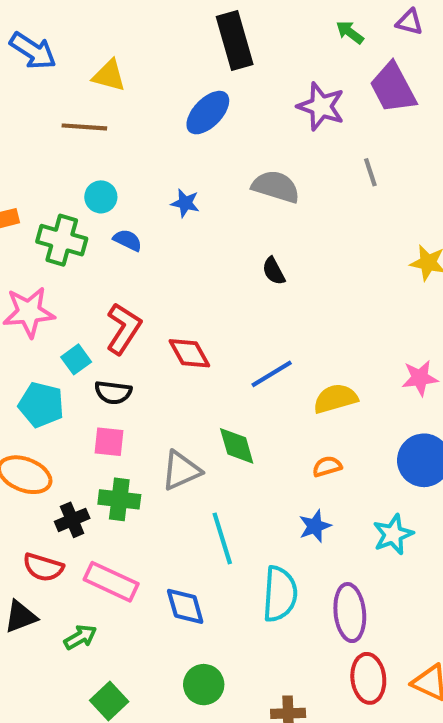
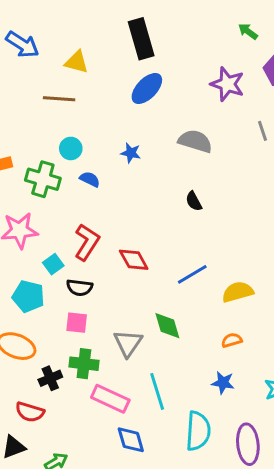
black rectangle: (235, 41) -> (141, 39), moved
gray triangle: (181, 471) -> (128, 343), turned -32
blue star: (315, 526) -> (223, 383), turned 30
pink rectangle: (111, 582) -> (110, 399), moved

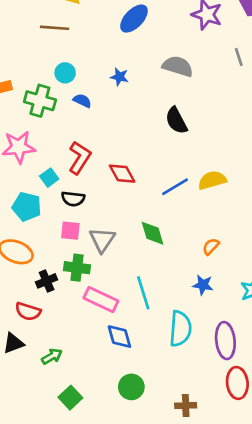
black semicircle: (194, 201) -> (176, 121), size x1.5
yellow semicircle: (238, 292) -> (212, 180), moved
orange semicircle: (232, 340) -> (211, 246), turned -30
gray triangle: (128, 343) -> (102, 240), moved

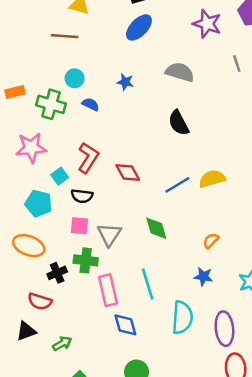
pink rectangle: (101, 299) -> (108, 290), turned 52

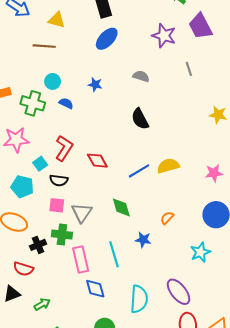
gray semicircle: (180, 72) -> (141, 76), size x0.7
blue star: (203, 277) -> (143, 240), moved
cyan semicircle: (182, 317) -> (139, 299), moved
purple ellipse: (224, 329) -> (179, 292), turned -32

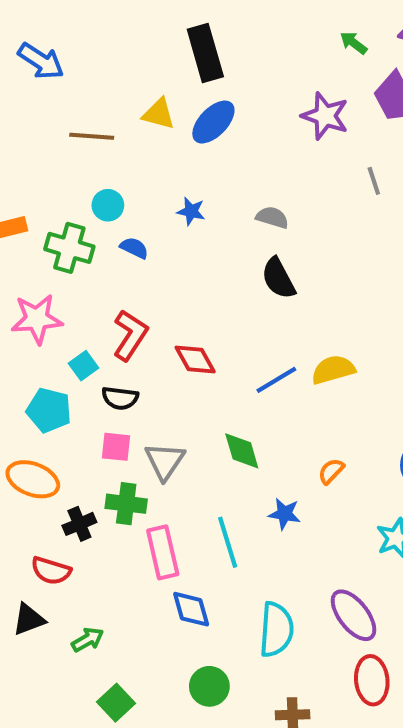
yellow triangle: (57, 20) -> (159, 114), moved
gray semicircle: (141, 76) -> (272, 217), moved

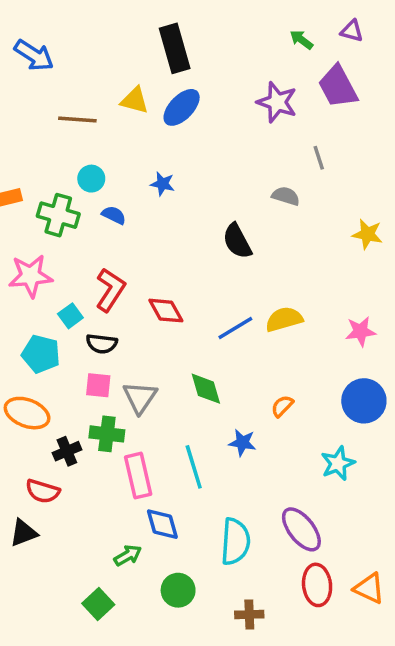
gray semicircle: (272, 217) -> (286, 196), moved
green arrow: (88, 640) -> (128, 555), moved

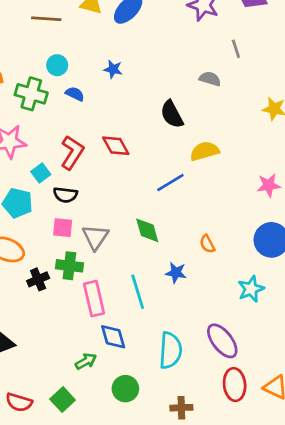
red diamond: (166, 311) -> (116, 146), moved
yellow semicircle: (284, 319) -> (205, 151), moved
orange semicircle: (282, 406) -> (207, 244), turned -72
red semicircle: (43, 491) -> (19, 402), moved

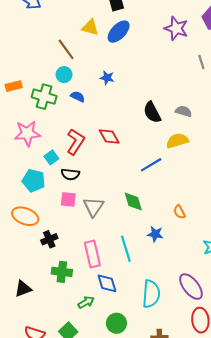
brown line: (46, 19) -> (66, 49), moved, turned 50
gray semicircle: (210, 79) -> (184, 111), moved
green cross: (69, 266) -> (62, 272), moved

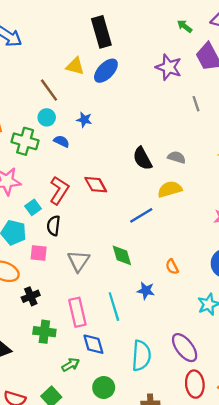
blue star: (107, 78) -> (84, 120), moved
black semicircle: (70, 174) -> (54, 226), turned 90
pink square: (68, 199) -> (39, 253), moved

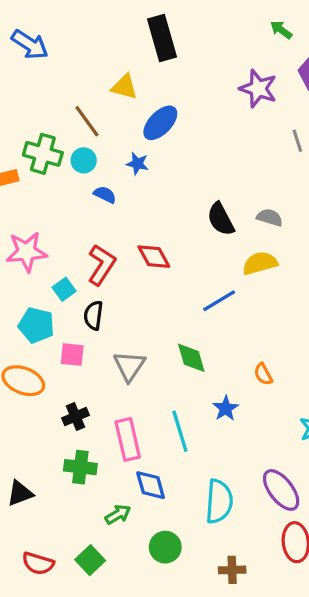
blue ellipse: (106, 71) -> (160, 123), moved
green cross: (25, 141) -> (43, 154), moved
blue star: (146, 291) -> (226, 408), turned 30
black cross: (31, 296) -> (75, 417), moved

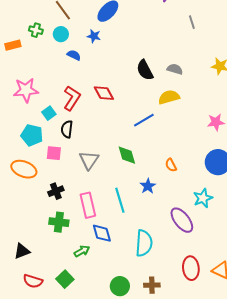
green cross: (43, 154) -> (36, 30), size x0.6
purple ellipse: (281, 490) -> (182, 220), moved
black triangle: (20, 493) -> (22, 251), moved
green circle: (165, 547) -> (120, 286), moved

